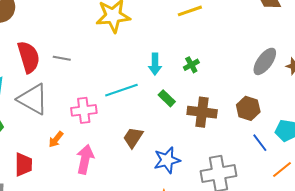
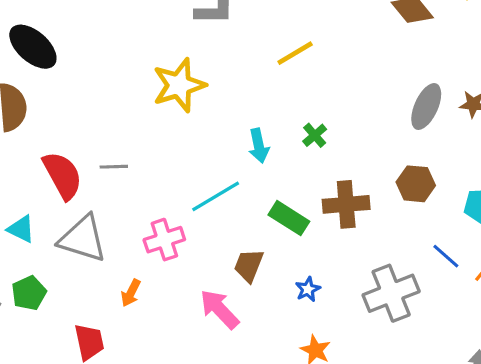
green rectangle: (167, 98) -> (289, 218), moved, size x1.4
blue line: (260, 143) -> (446, 256), moved
pink arrow: (85, 159) -> (219, 309), moved, turned -44
blue star: (167, 160) -> (308, 289), size x0.6

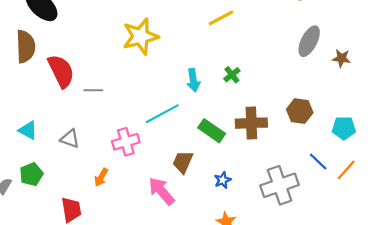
gray ellipse: (426, 106) -> (309, 41), moved
red semicircle: (63, 175) -> (61, 71), moved
gray triangle: (83, 239) -> (70, 139), size x0.6

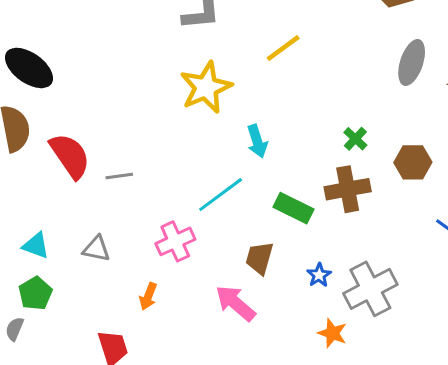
yellow star: (140, 36) -> (206, 87), moved
green cross: (232, 75) -> (355, 139), moved
green pentagon: (31, 174) -> (35, 293), moved
gray cross: (280, 185) -> (370, 289), moved

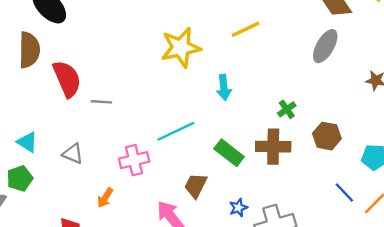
gray ellipse: (412, 62) -> (325, 46), moved
cyan arrow: (257, 141) -> (224, 87), moved

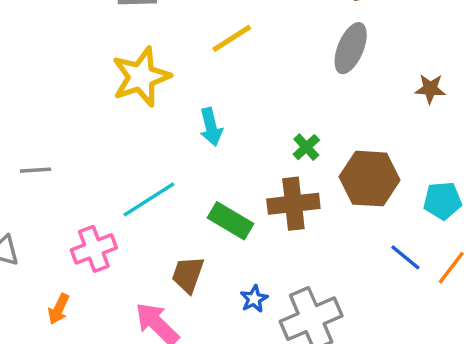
brown hexagon: (327, 136) -> (370, 179), size x1.4

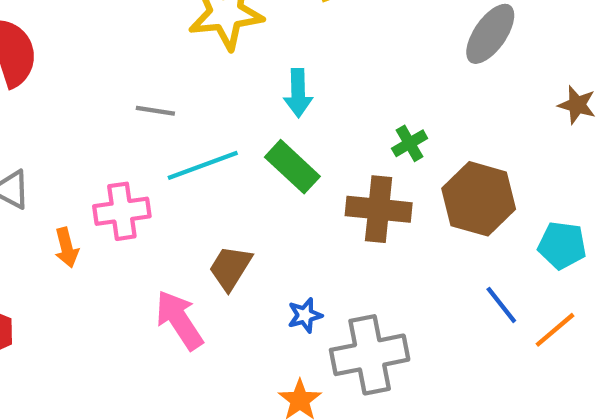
gray line: (36, 170) -> (155, 111), moved
green rectangle: (231, 221) -> (292, 167), moved
orange arrow: (59, 309) -> (67, 248), moved, turned -52

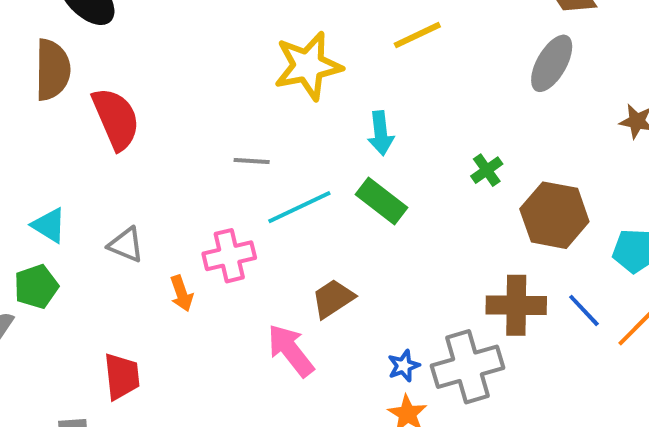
brown cross: (379, 209) -> (516, 305), moved
brown trapezoid: (230, 268) -> (333, 299), turned 30
blue star: (305, 315) -> (404, 366), moved

